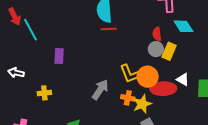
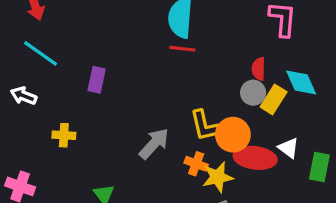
cyan diamond: (184, 26) -> (301, 82), moved
cyan line: (30, 30) -> (41, 53), moved, turned -35

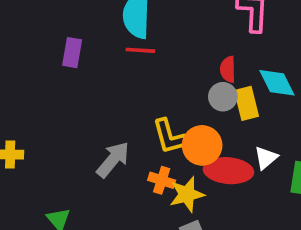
purple rectangle: (97, 80) -> (72, 53), moved
yellow rectangle: (274, 99) -> (246, 103), turned -44
white triangle: (289, 148) -> (266, 158), turned 45

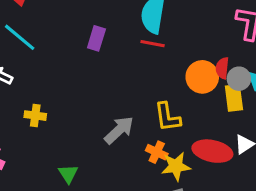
gray circle: (223, 97) -> (239, 79), moved
orange circle: (202, 145) -> (202, 77), moved

